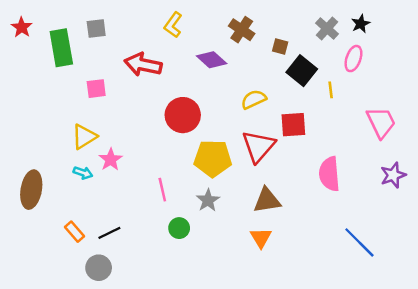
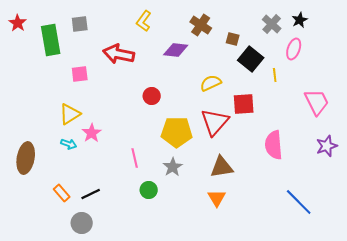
purple diamond: (212, 60) -> (176, 50), turned -35
red circle: (183, 115) -> (152, 96), size x0.6

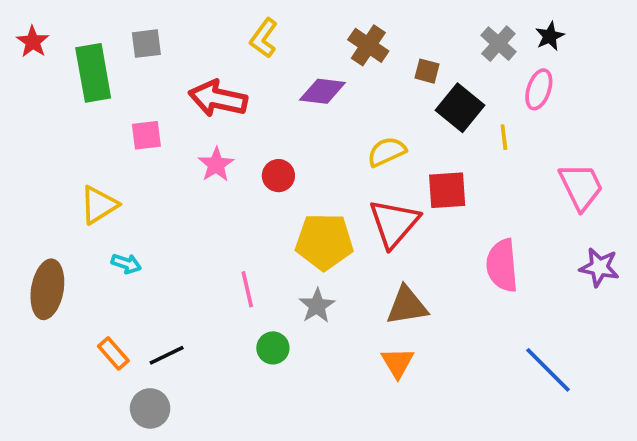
yellow triangle: (70, 114) -> (99, 205), moved
pink star: (92, 133) -> (216, 165), moved
purple star: (327, 146) -> (599, 267), turned 30

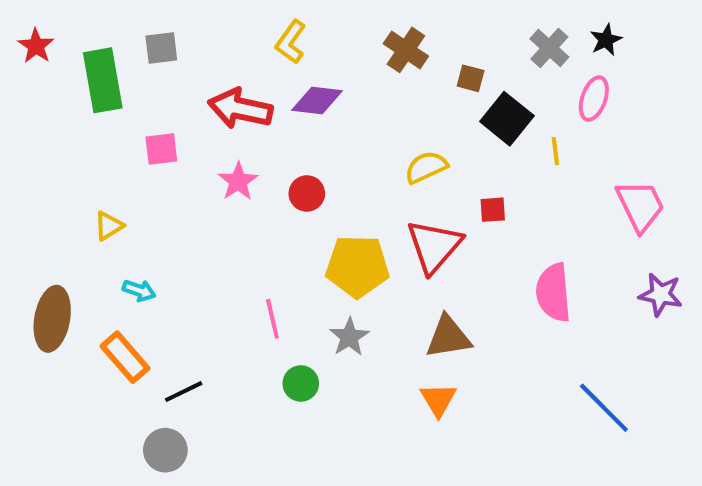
purple diamond: (322, 91) -> (317, 101), moved
red square: (447, 190) -> (493, 210), size x0.6
yellow triangle: (99, 205) -> (109, 226), size x0.7
orange rectangle: (113, 353) -> (125, 357), moved, size x1.4

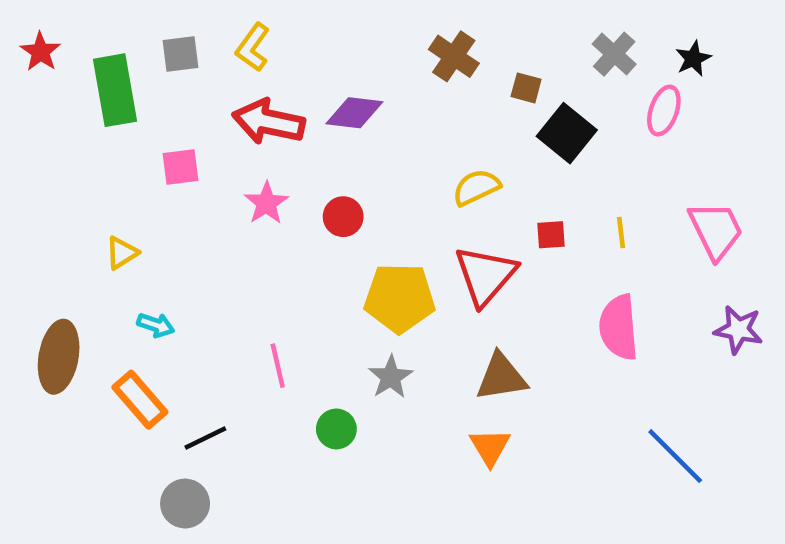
black star: (606, 40) -> (693, 59), moved
yellow L-shape: (291, 42) -> (253, 47), moved
yellow line: (555, 151) -> (621, 232), moved
pink line: (272, 319) -> (278, 366), moved

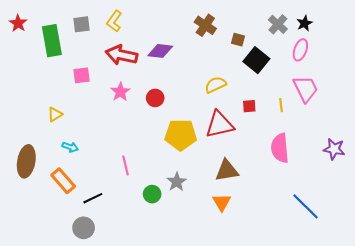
black star: (693, 59) -> (304, 23), moved
pink trapezoid: (716, 230) -> (306, 89), moved
red triangle: (485, 275) -> (220, 125), turned 36
gray star: (391, 377) -> (177, 182), moved

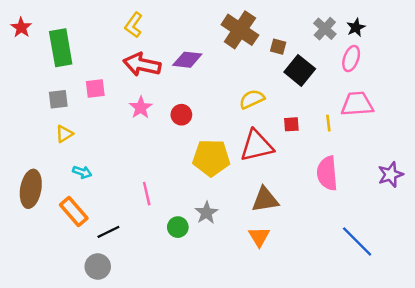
gray square: (82, 24) -> (58, 99), moved
brown cross: (205, 25) -> (240, 30), size x1.4
pink trapezoid: (306, 89) -> (357, 104), turned -68
purple star: (334, 149) -> (391, 174), turned -30

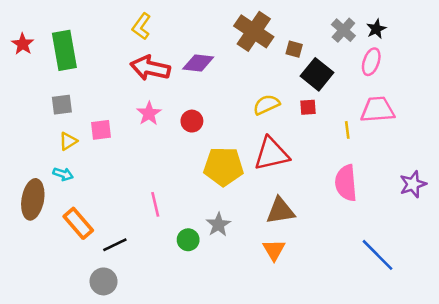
red star: (21, 27) -> (23, 44), moved
pink square: (95, 88) -> (101, 130), moved
red square: (291, 124) -> (308, 107), moved
cyan arrow: (82, 172) -> (63, 174), moved

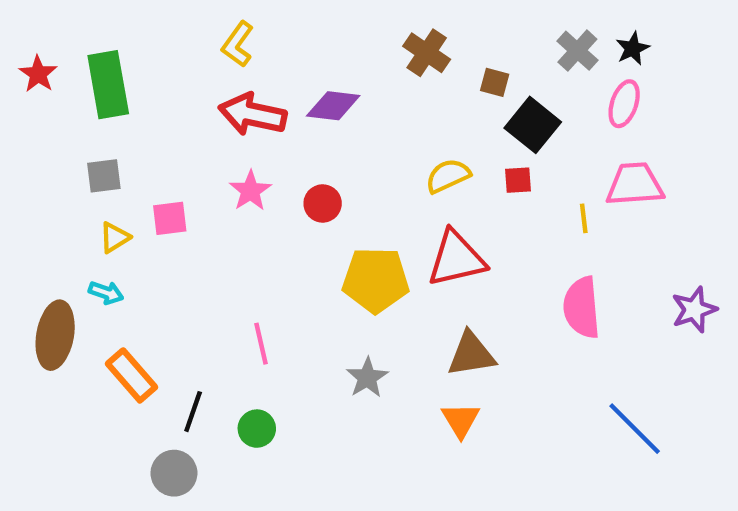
brown cross: (254, 31) -> (427, 53), size x0.7
green circle: (188, 240) -> (257, 429), moved
black line: (115, 245) -> (193, 412), turned -45

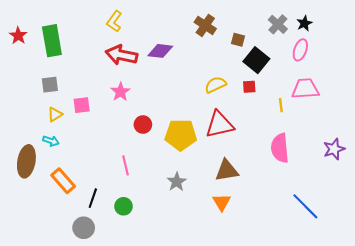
red circle: (323, 203) -> (143, 125), moved

